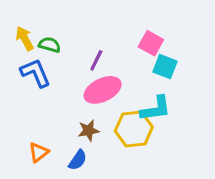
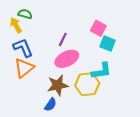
green semicircle: (50, 45) -> (25, 14), moved
brown star: (89, 131) -> (58, 85), size x1.5
orange triangle: (39, 152) -> (24, 68), moved, size x1.5

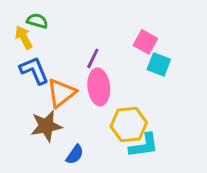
pink ellipse: (67, 59) -> (99, 87), turned -70
orange triangle: (24, 68) -> (61, 93), moved
cyan L-shape: (101, 71) -> (144, 145), moved
brown star: (58, 85) -> (46, 126), moved

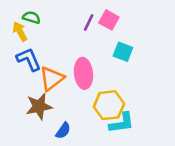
pink square: (145, 42) -> (109, 20), moved
purple line: (93, 58) -> (89, 22), moved
cyan square: (159, 64) -> (123, 52), moved

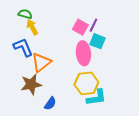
pink square: (109, 20) -> (80, 27), moved
purple line: (89, 22) -> (93, 25), moved
yellow arrow: (20, 31) -> (32, 27), moved
pink ellipse: (83, 73) -> (83, 53), moved

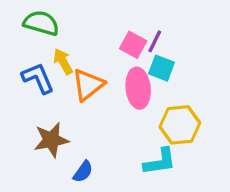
green semicircle: (25, 14) -> (41, 23), size x1.5
yellow arrow: (32, 27) -> (63, 61), moved
orange triangle: (41, 62) -> (88, 85), moved
yellow hexagon: (86, 83) -> (180, 125), moved

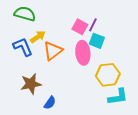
yellow arrow: (63, 61) -> (38, 37), turned 84
cyan L-shape: (160, 162) -> (118, 97), moved

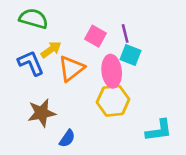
purple line: (93, 25) -> (125, 33), turned -40
pink square: (80, 27) -> (95, 36), moved
yellow hexagon: (108, 75) -> (113, 101), moved

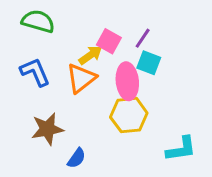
purple line: (125, 33) -> (143, 38), turned 48
yellow arrow: (51, 50) -> (90, 55), moved

